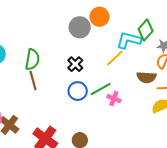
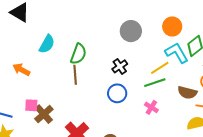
orange circle: (99, 17) -> (172, 26), moved
cyan L-shape: (129, 40) -> (177, 53), turned 35
green line: (101, 89) -> (155, 83), moved

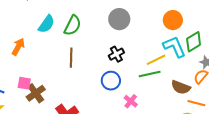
gray circle: (131, 31) -> (119, 19), moved
green semicircle: (78, 54) -> (73, 25), moved
orange arrow: (21, 70) -> (18, 47), turned 84
pink cross: (151, 107) -> (131, 101), moved

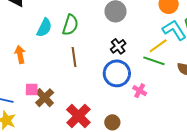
orange arrow: (18, 47) -> (20, 54), turned -30
green line: (150, 74) -> (154, 61), turned 40
blue circle: (111, 81) -> (117, 73), size x1.4

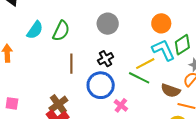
brown line: (74, 57) -> (71, 64), moved
pink square: (32, 90) -> (12, 103), moved
brown cross: (45, 98) -> (58, 104), moved

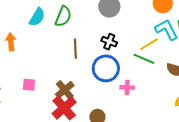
black cross: (106, 59) -> (109, 42), turned -35
pink square: (12, 103) -> (29, 85), moved
pink cross: (121, 105) -> (127, 87), turned -32

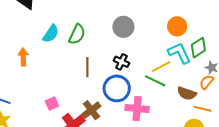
pink square: (29, 85) -> (52, 103), moved, turned -32
pink cross: (127, 87) -> (137, 109), size x1.6
brown cross: (65, 90) -> (91, 110), moved

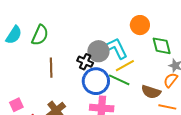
gray circle: (123, 27) -> (98, 51), moved
green diamond: (198, 48) -> (162, 46), turned -70
cyan L-shape: (179, 53) -> (116, 48), moved
blue circle: (117, 88) -> (96, 81), moved

